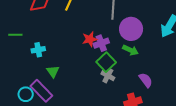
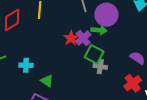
cyan cross: (38, 50) -> (26, 65), turned 32
green arrow: (130, 50) -> (99, 30), moved

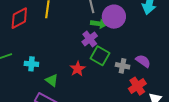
green arrow: (99, 30) -> (99, 24), moved
red star: (71, 38) -> (78, 69), moved
gray cross: (100, 66) -> (123, 66), moved

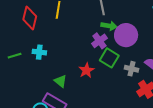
purple circle: (114, 17) -> (126, 35), moved
red diamond: (19, 18) -> (30, 18), turned -50
cyan cross: (31, 64) -> (39, 52), moved

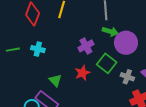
purple cross: (99, 41) -> (86, 46), moved

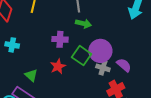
purple circle: (126, 43) -> (100, 51), moved
purple cross: (86, 46) -> (60, 39), turned 35

